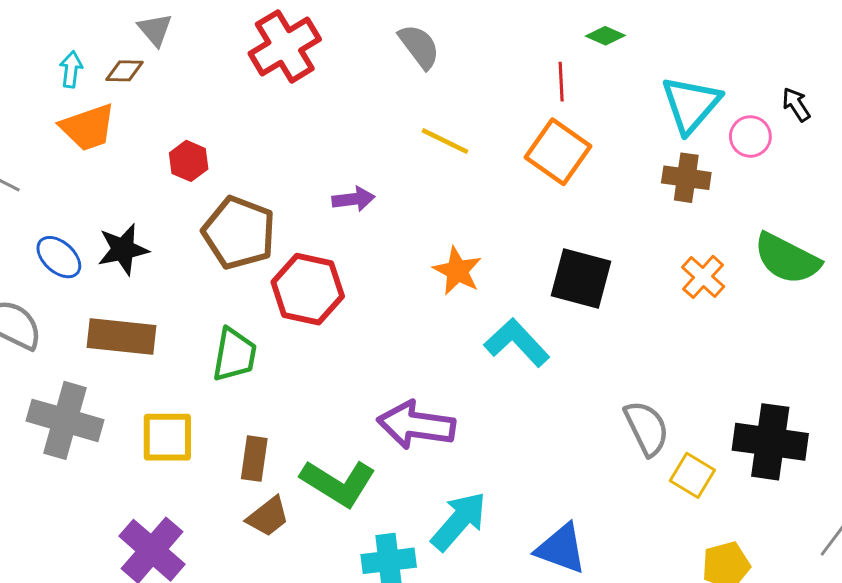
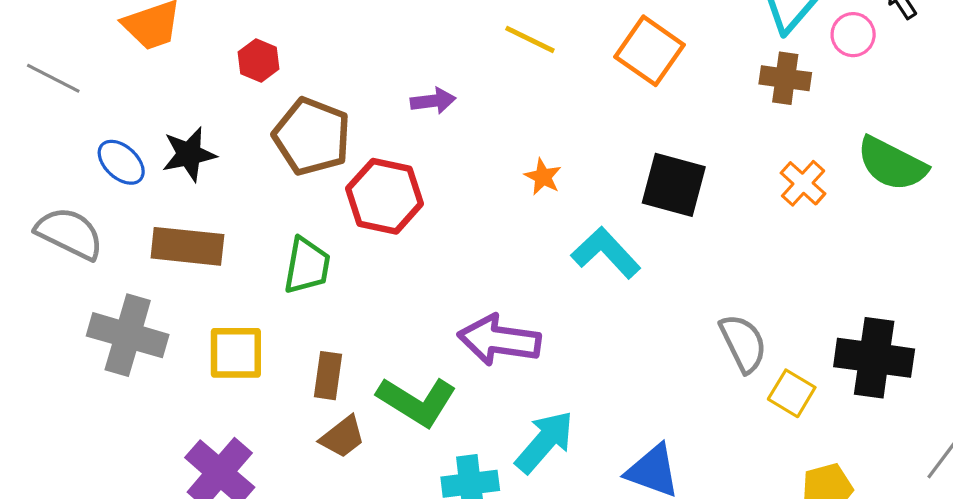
orange star: (457, 271) -> (543, 177), size x0.7

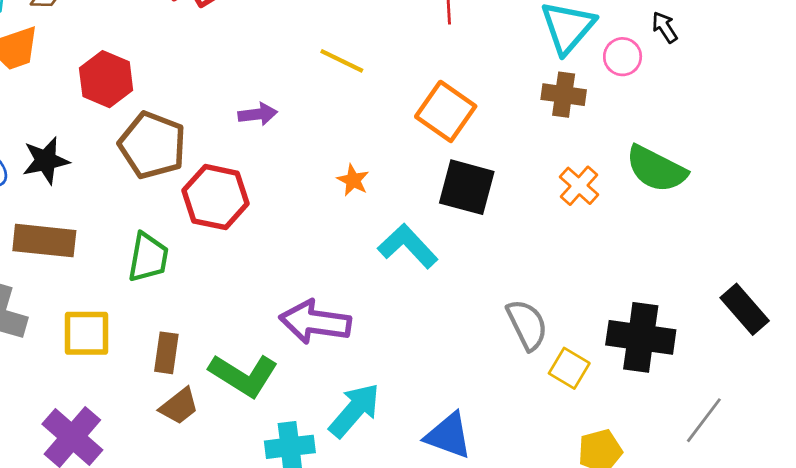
orange square: (650, 51) -> (446, 111), moved
red hexagon: (259, 60) -> (106, 79), size x1.5

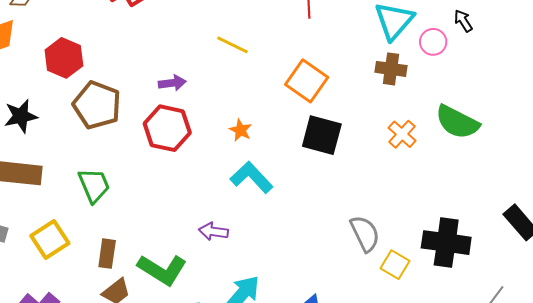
red hexagon: (216, 197) -> (167, 128), moved
cyan L-shape: (408, 246) -> (252, 177), moved
green trapezoid: (148, 257) -> (94, 185), turned -33
purple arrow: (315, 322) -> (213, 232), size x0.6
yellow square: (86, 333) -> (50, 240), turned -33

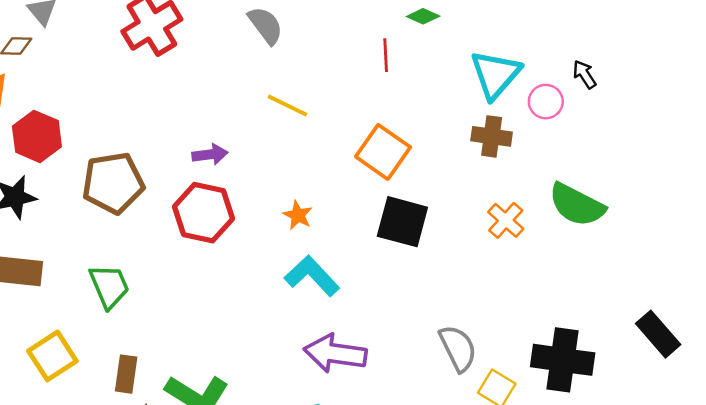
red hexagon: (64, 58) -> (37, 136), moved
brown pentagon: (97, 105) -> (113, 183), turned -30
purple arrow: (213, 232) -> (335, 353), moved, size x1.6

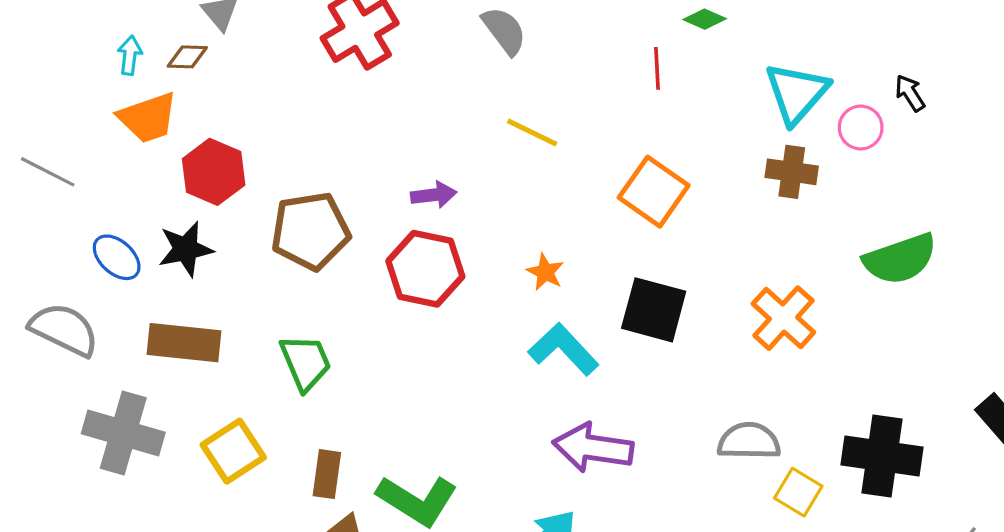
green semicircle: (577, 205) -> (900, 259), turned -46
orange cross: (506, 220) -> (783, 318), moved, size x1.4
black square: (402, 222) -> (654, 310), moved
gray semicircle: (458, 348) -> (749, 441), turned -63

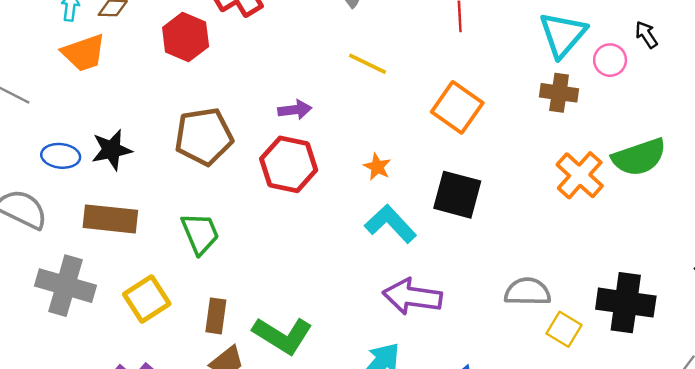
red hexagon: (214, 172) -> (186, 37), moved
blue ellipse: (117, 257) -> (61, 156), turned -36
orange cross: (783, 318) -> (580, 175), moved

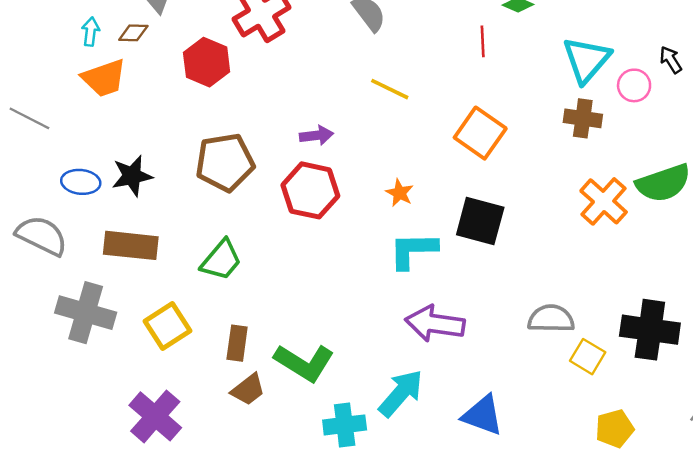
cyan L-shape: (391, 224) -> (413, 250), turned -48
green trapezoid: (200, 233) -> (221, 260), turned 63

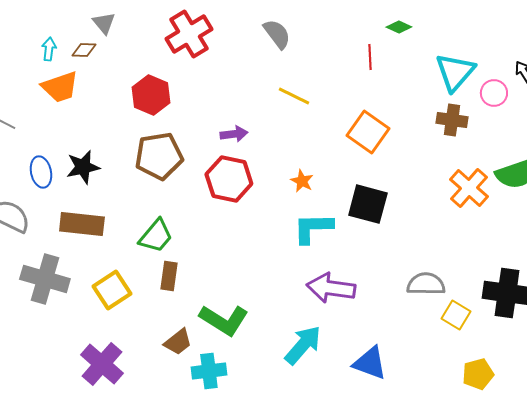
red hexagon: (207, 62) -> (151, 95), moved
blue ellipse: (81, 182) -> (41, 172), turned 72
brown rectangle: (237, 343) -> (169, 276), moved
cyan cross: (345, 425) -> (209, 371), moved

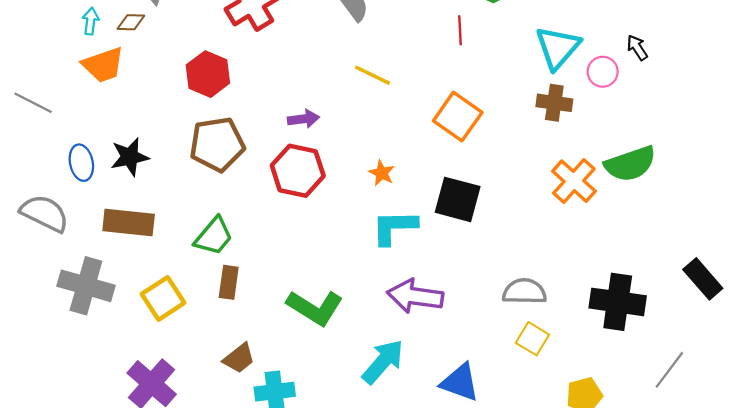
yellow square: (456, 315) -> (532, 339), moved
green L-shape: (224, 320) -> (315, 308), moved

